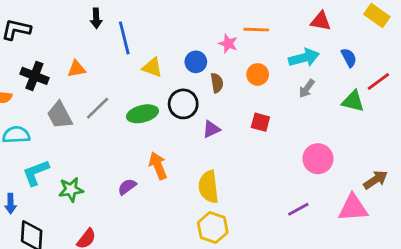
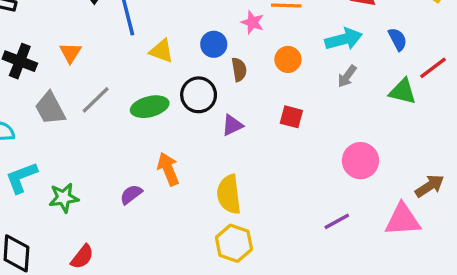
orange triangle: (77, 69) -> (70, 53), turned -48

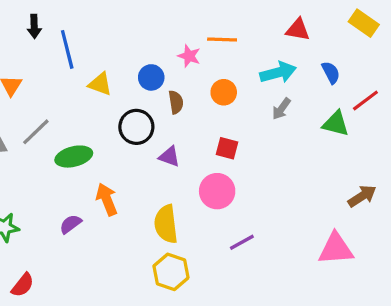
green ellipse: (150, 107) -> (74, 157), moved
purple triangle: (232, 125) -> (169, 157), turned 45
pink circle: (360, 161) -> (217, 191), moved
brown arrow: (430, 186) -> (362, 196), moved
purple line: (337, 221) -> (242, 242), moved

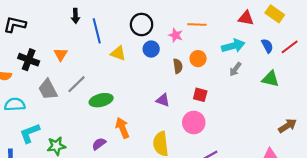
yellow rectangle: (364, 23) -> (275, 14), moved
red line: (365, 101) -> (290, 47), moved
brown semicircle: (176, 102) -> (178, 66), moved
black circle: (136, 127) -> (142, 25), moved

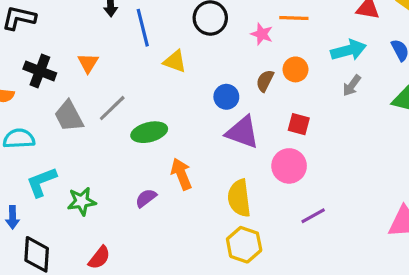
blue circle: (151, 49) -> (226, 97), moved
brown semicircle: (178, 66) -> (265, 81), turned -144
purple triangle: (163, 100) -> (242, 132), size x1.6

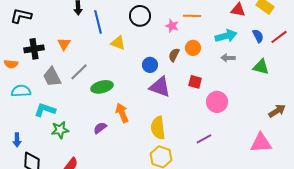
black cross: (40, 71) -> (34, 49), turned -30
gray arrow: (352, 86) -> (228, 58), turned 56
pink circle: (289, 166) -> (217, 102), moved
cyan L-shape: (41, 182) -> (45, 110), moved, turned 40

